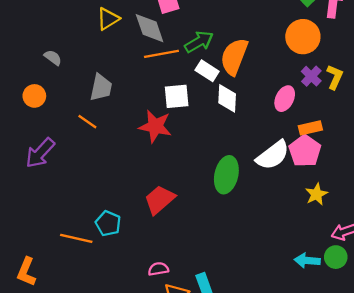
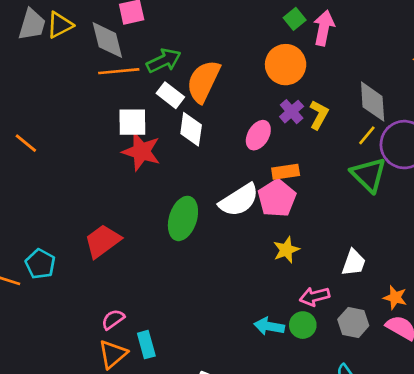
gray trapezoid: (101, 88) -> (32, 24), moved
red star: (155, 126) -> (141, 152), moved
pink semicircle: (158, 269) -> (113, 319), moved, turned -30

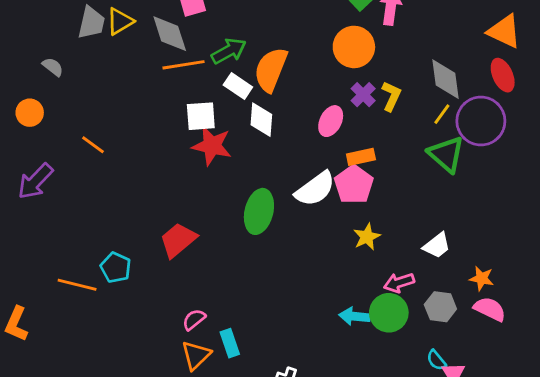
white trapezoid: (354, 263) -> (437, 245), turned 36
green circle: (303, 325) -> (389, 313), size x1.4

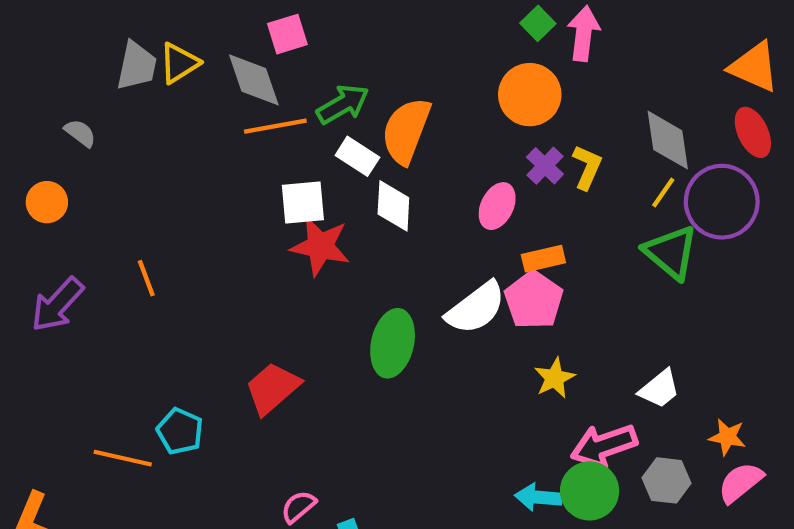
orange line: (93, 145) -> (146, 278), moved, turned 35
pink arrow: (399, 283) -> (604, 446), size x1.4
pink semicircle: (490, 309) -> (740, 482), turned -64

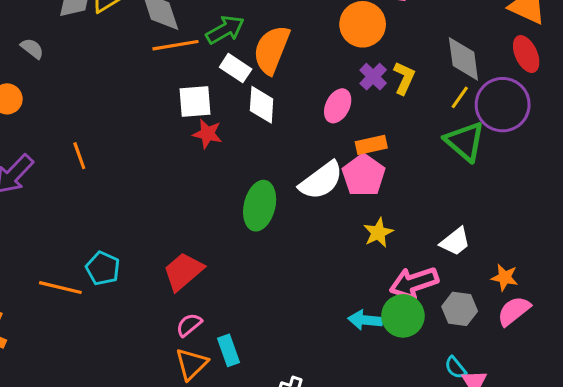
red star: (320, 246) -> (207, 134), size x0.7
red trapezoid: (272, 388) -> (183, 271), moved

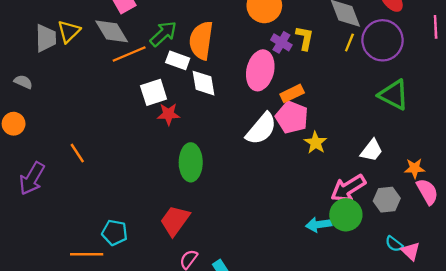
pink ellipse: (338, 106) -> (260, 70), size x1.5
green triangle: (465, 141) -> (394, 95), moved
green ellipse: (260, 206) -> (191, 162), moved
yellow star: (378, 233) -> (316, 143), moved
pink semicircle: (514, 311) -> (427, 192), turned 112

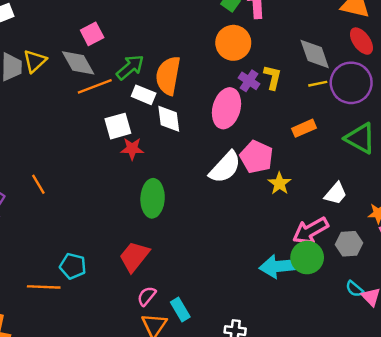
yellow line: (349, 43) -> (318, 84), turned 54
orange rectangle: (292, 93) -> (304, 128), moved
cyan arrow: (319, 225) -> (279, 266), size x1.5

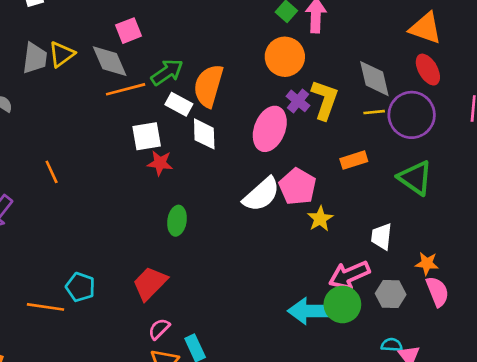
yellow L-shape: (273, 77) -> (325, 100), size x1.4
orange line: (38, 184) -> (52, 172), moved
white trapezoid: (336, 194) -> (382, 236), turned 140
green ellipse: (153, 198) -> (177, 221), size x0.7
cyan semicircle: (355, 289) -> (392, 345), turned 138

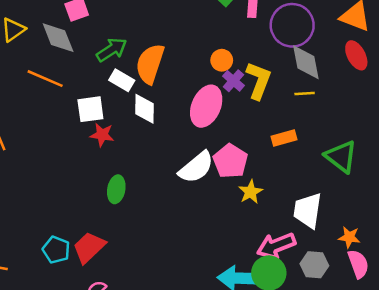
orange circle: (285, 57) -> (222, 60), moved, size x0.6
orange line: (126, 89) -> (45, 79), moved, turned 36
purple circle: (412, 115) -> (292, 25), moved
white trapezoid: (382, 236) -> (308, 210), size x1.4
cyan pentagon: (80, 287) -> (56, 250), moved

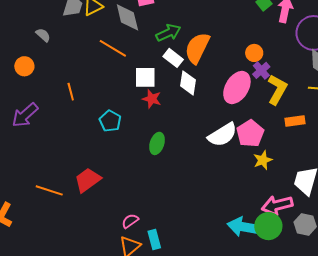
yellow L-shape: (259, 80) -> (277, 90), moved
red trapezoid: (89, 247) -> (88, 180), moved
cyan pentagon: (56, 250) -> (110, 121), moved

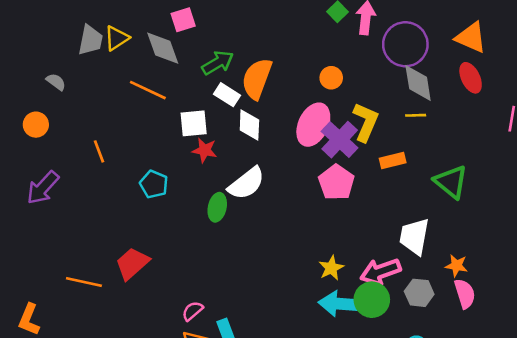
purple cross: (261, 70) -> (340, 140), moved, size x1.6
white semicircle: (223, 135) -> (246, 183), moved
yellow star: (263, 160) -> (331, 268), moved

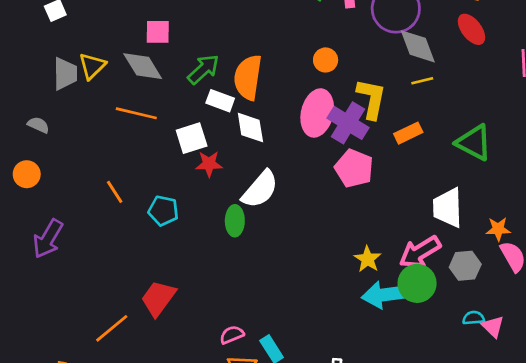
pink square: (183, 20) -> (158, 32), turned 30
orange line: (99, 151) -> (115, 192), moved
orange line: (84, 282) -> (112, 328), turned -40
pink semicircle: (193, 311) -> (232, 335), turned 30

